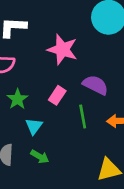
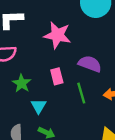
pink rectangle: (57, 95) -> (57, 76), turned -42

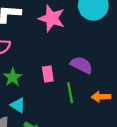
pink star: (57, 35) -> (52, 18), moved
cyan triangle: (39, 106) -> (18, 105), moved, turned -35

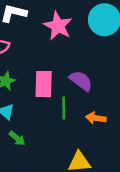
pink rectangle: (48, 74) -> (44, 84), size x1.5

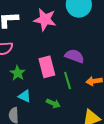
green arrow: (17, 138) -> (53, 103), moved

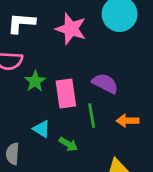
green star: (18, 73) -> (35, 81), moved
cyan triangle: (25, 96) -> (42, 129), moved

